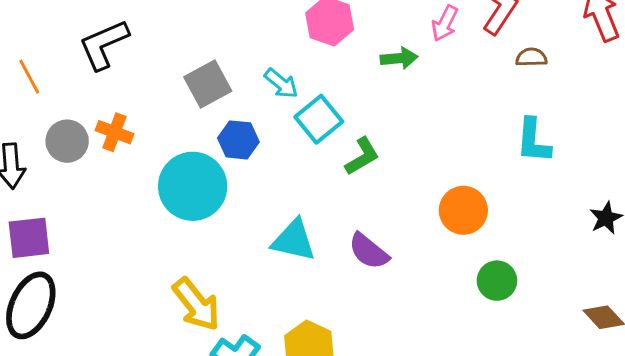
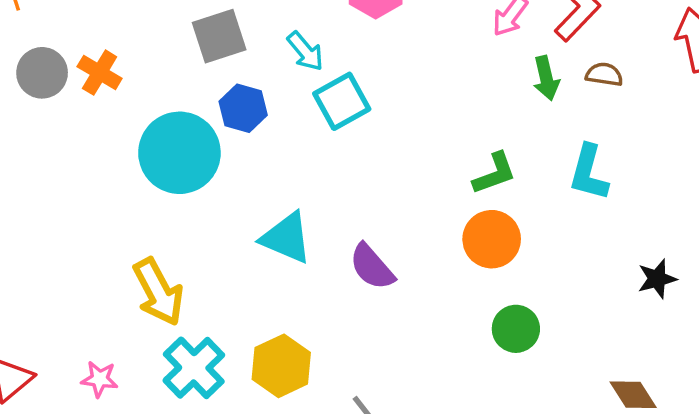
green arrow: (399, 58) -> (546, 78), moved, turned 72
green L-shape: (362, 156) -> (495, 174), moved

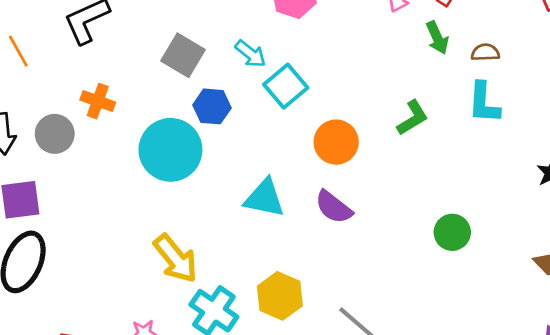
gray square: (219, 36) -> (183, 55), turned -30
gray circle: (42, 73) -> (55, 134), moved
brown semicircle: (604, 74) -> (485, 52), moved
orange circle: (492, 239) -> (336, 142), moved

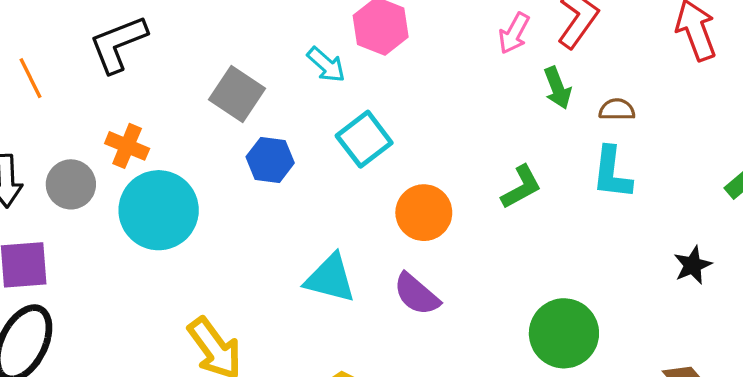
cyan arrow: (251, 54) -> (326, 65), moved
cyan circle: (170, 150) -> (159, 210), moved
green circle: (452, 232) -> (564, 333), size x1.5

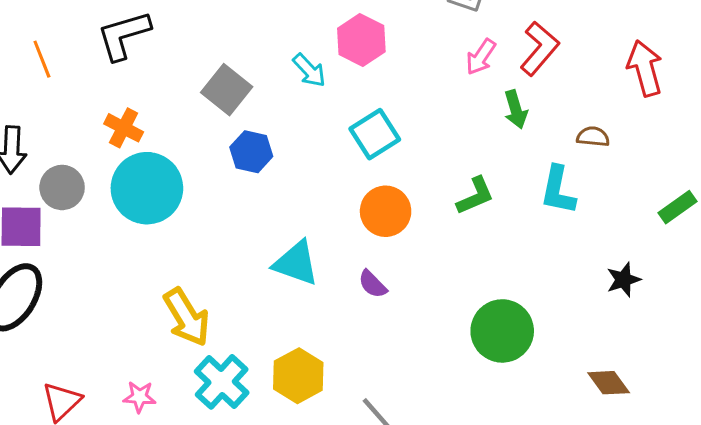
brown semicircle: (617, 110) -> (593, 137), moved
cyan square: (364, 139) -> (375, 134), moved
gray circle: (71, 184) -> (62, 187), moved
purple semicircle: (417, 294) -> (373, 284), size x0.7

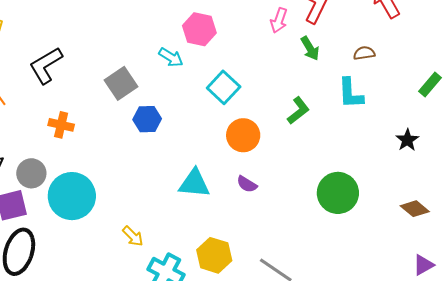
gray square: (227, 90) -> (121, 83), turned 32
cyan circle: (147, 188) -> (72, 196), moved
yellow arrow: (187, 317) -> (133, 236), size x0.6

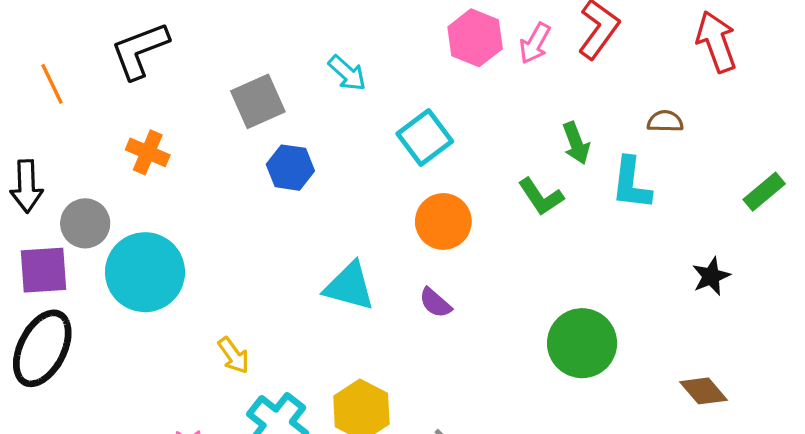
pink hexagon: (199, 29) -> (475, 38), moved
green arrow: (310, 48) -> (576, 143), moved
green L-shape: (298, 111) -> (541, 197), turned 84

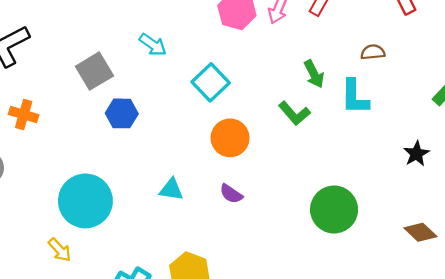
cyan circle: (145, 272) -> (85, 201), moved
cyan triangle: (349, 286) -> (171, 189), size x0.7
yellow arrow: (234, 355) -> (60, 250), moved

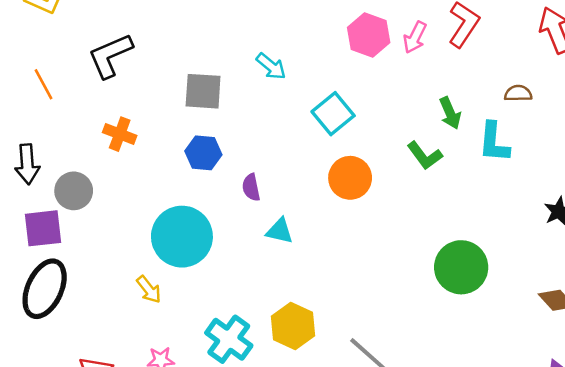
gray square: (94, 71) -> (203, 91), turned 30
blue hexagon: (122, 113) -> (203, 153), moved
purple semicircle: (231, 194) -> (251, 187), moved, turned 40

